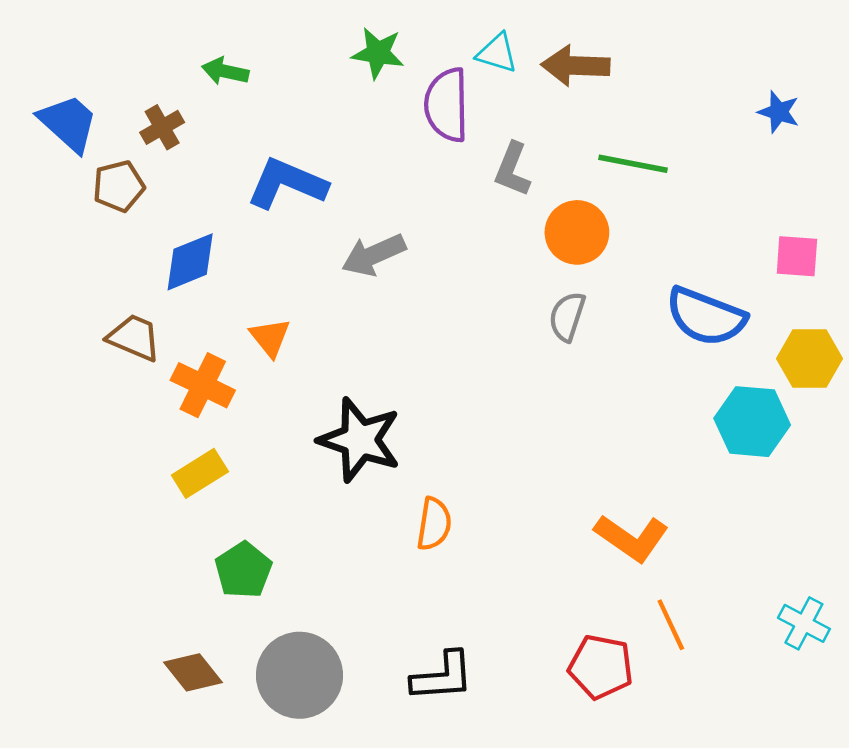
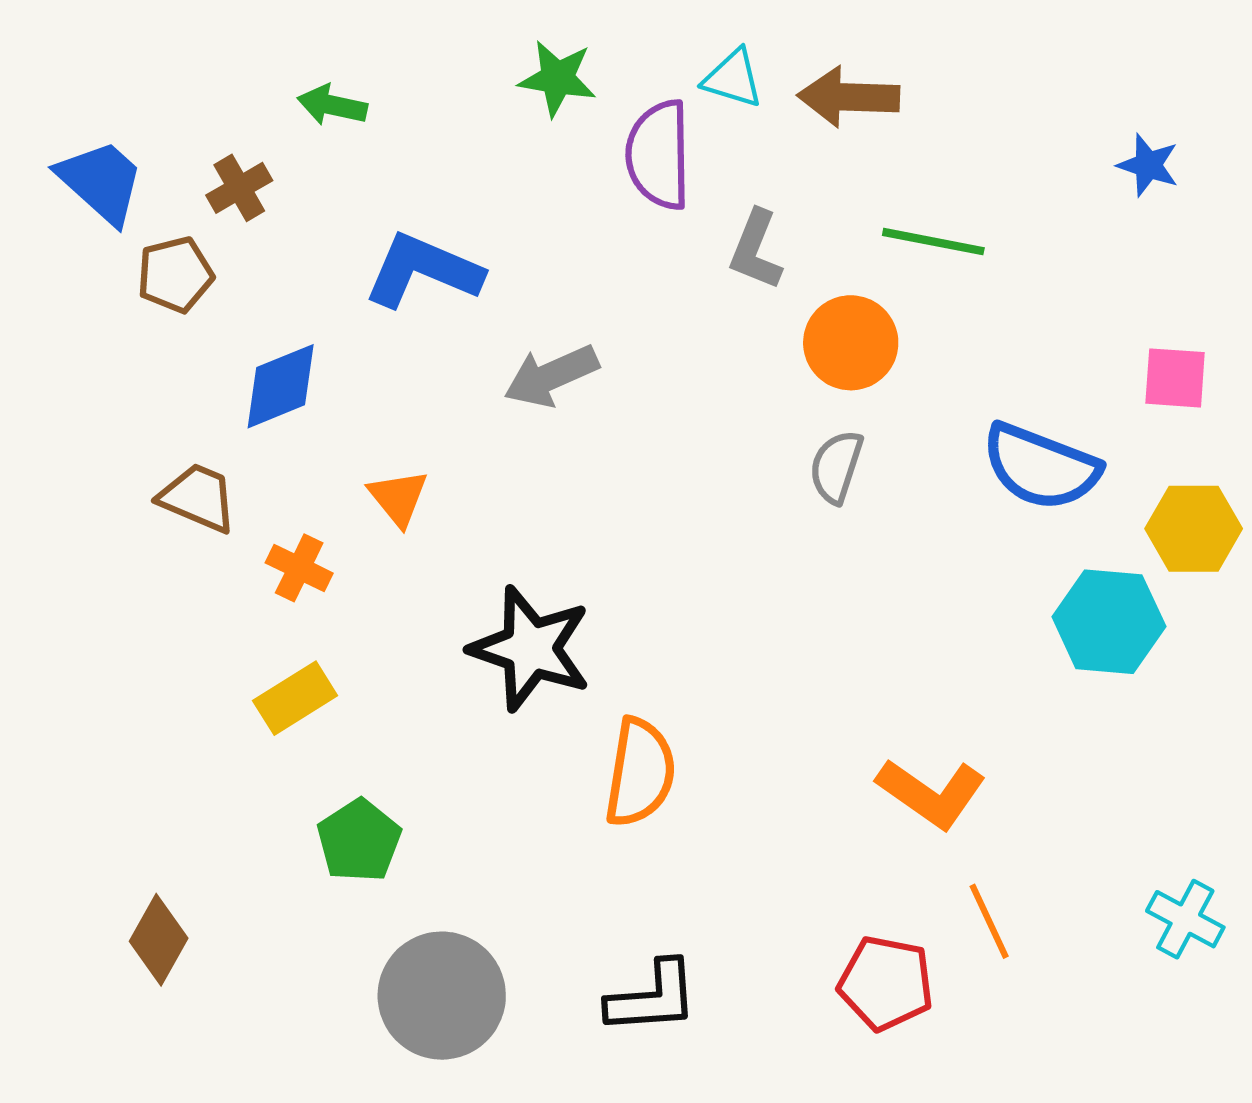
orange cross: (203, 385) -> (299, 568), size x0.7
orange semicircle: (434, 524) -> (640, 772), size x1.4
brown diamond: (193, 672) -> (159, 940), moved, turned 68

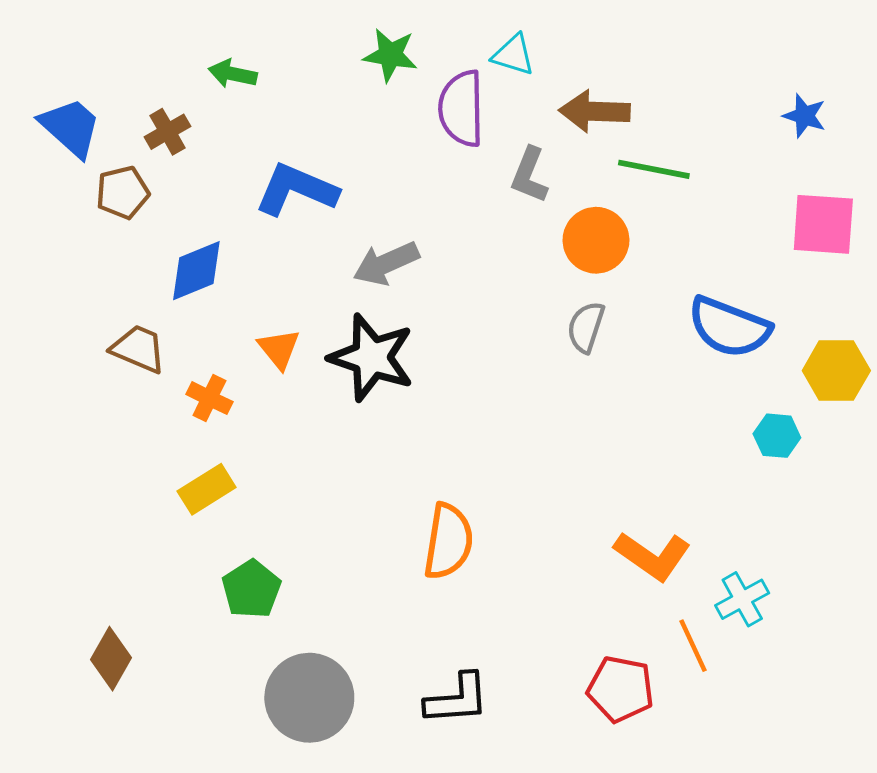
brown arrow: (849, 97) -> (595, 111), moved
pink square: (1175, 378) -> (823, 224), moved, size x1.4
cyan hexagon: (1109, 622) -> (777, 436), size x0.6
black star: (531, 649) -> (372, 358), moved
cyan cross: (1185, 919) -> (742, 599), moved, turned 33

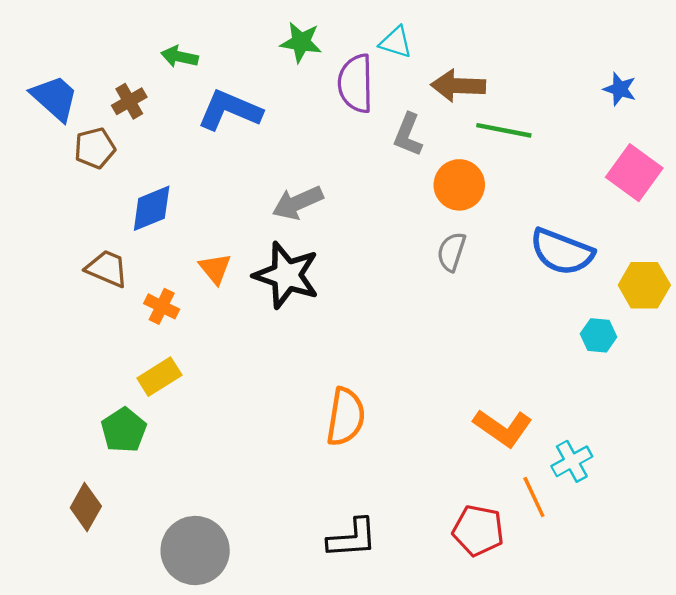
blue L-shape: (296, 190) -> (230, 110), moved
pink square: (823, 224) -> (634, 173), turned 32
green pentagon: (251, 589) -> (124, 430), moved
gray circle: (309, 698) -> (195, 551), moved

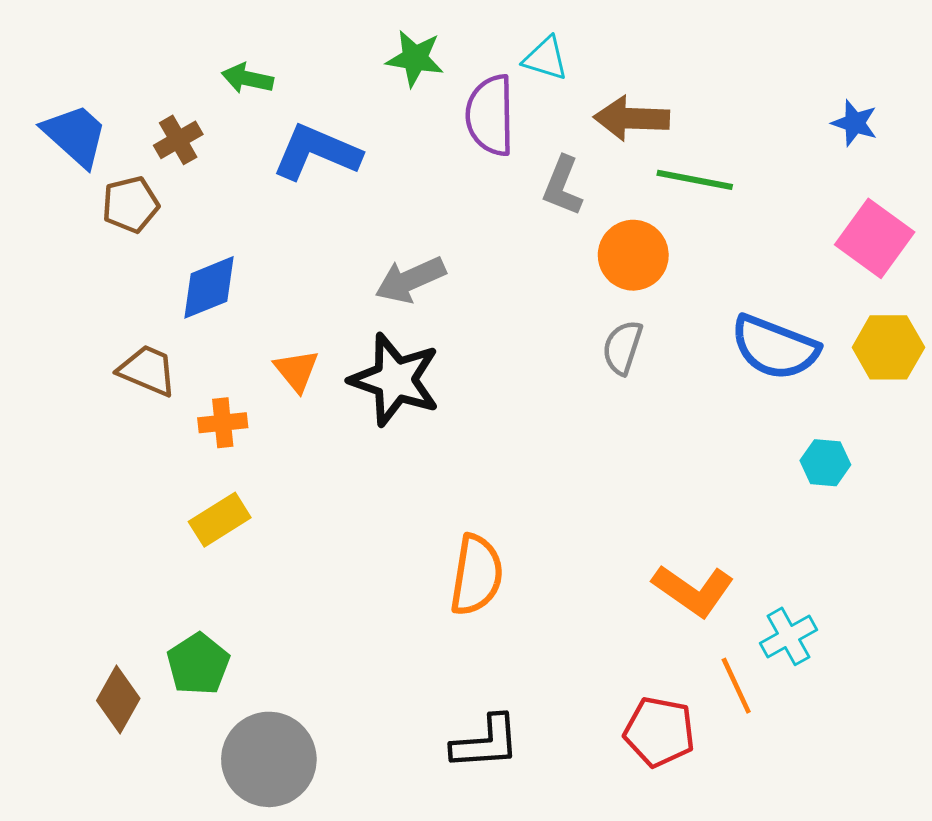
yellow hexagon: (644, 285) -> (888, 347), moved
orange cross: (162, 306) -> (223, 423), turned -32
green pentagon: (124, 430) -> (198, 664), moved

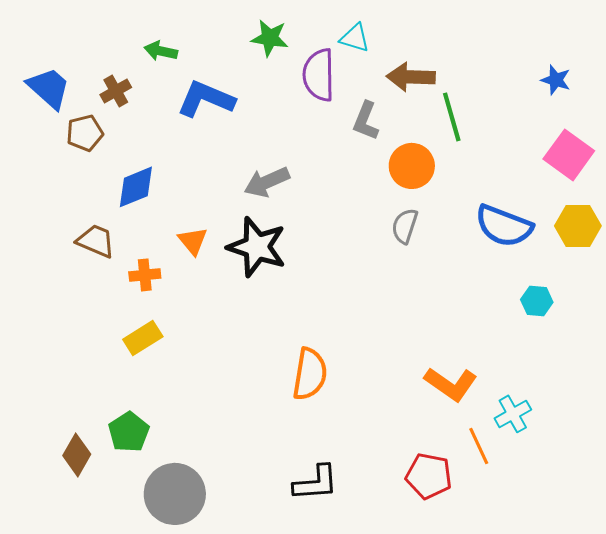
green line: (695, 180) -> (452, 117), turned 63

